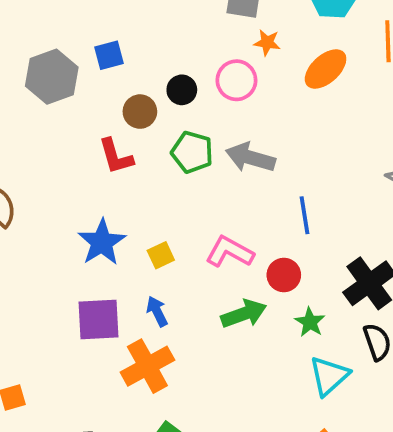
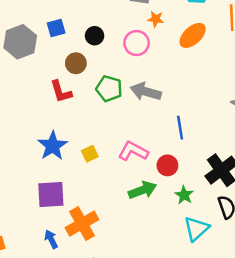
black circle: (182, 90) -> (95, 36), moved
blue arrow: (157, 311) -> (51, 239), moved

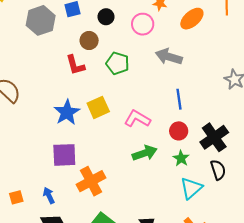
gray arrow: (146, 92) -> (169, 57), moved
yellow square: (90, 154) -> (98, 107), moved, size x1.5
red circle: (167, 165) -> (179, 131), moved
blue arrow: (51, 239) -> (49, 195), moved

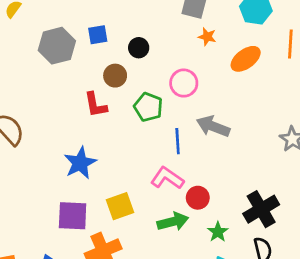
pink circle: (143, 24) -> (184, 83), moved
gray arrow: (169, 57) -> (213, 126), moved
blue line: (179, 99) -> (178, 141), moved
yellow square: (98, 107) -> (120, 206), moved
red circle: (179, 131) -> (198, 198), moved

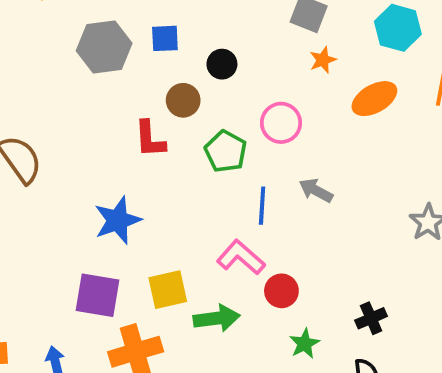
orange star: (207, 37) -> (323, 60), turned 30
gray arrow: (213, 126) -> (316, 190), size x0.7
black cross: (261, 209) -> (371, 318), size x0.6
green arrow: (173, 222) -> (217, 318), moved

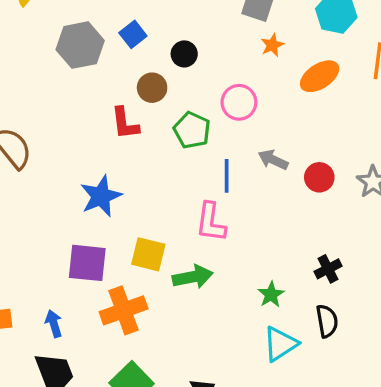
blue square: (165, 38) -> (133, 34), turned -32
pink L-shape: (241, 257) -> (211, 222), turned -120
yellow square: (168, 290) -> (148, 254), turned 30
red circle: (281, 291) -> (319, 177), moved

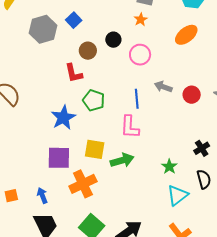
orange star: (272, 45) -> (141, 20), moved
black circle: (184, 54) -> (113, 40), moved
green pentagon: (192, 130) -> (94, 100), moved

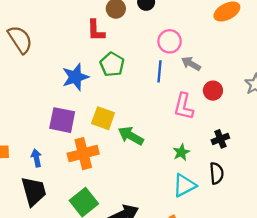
pink circle: (140, 55) -> (170, 41), moved
red circle: (192, 95) -> (213, 91), moved
pink L-shape: (130, 127) -> (184, 106), moved
green arrow: (122, 160) -> (131, 136), turned -145

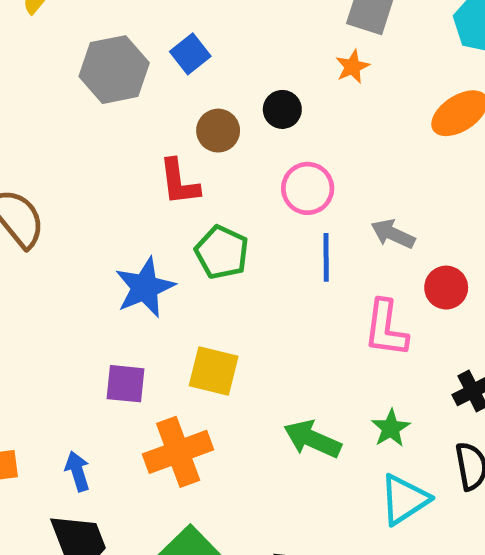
pink circle: (170, 41) -> (308, 188), moved
purple square: (62, 120) -> (126, 384), size x0.7
green arrow: (131, 136) -> (312, 439), moved

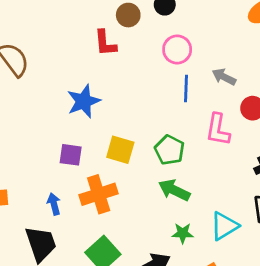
green pentagon: (222, 252) -> (170, 150), moved
green star: (391, 428) -> (183, 233), moved, turned 30
blue arrow: (77, 471) -> (54, 204), moved

